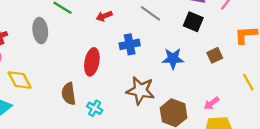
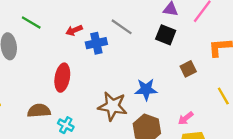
blue cross: (130, 44) -> (96, 43), moved
blue star: (173, 59) -> (146, 89), moved
brown semicircle: (69, 94) -> (39, 111), turned 95

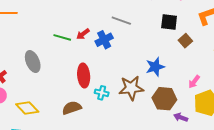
green line: (31, 23) -> (62, 37), moved
black square: (166, 35) -> (169, 22), moved
cyan cross: (66, 125) -> (102, 93), moved

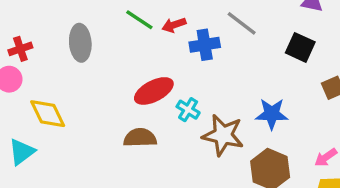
black square: (169, 22) -> (300, 47), moved
red ellipse: (84, 75) -> (154, 91), turned 50
cyan cross: (102, 93) -> (188, 110), moved
brown semicircle: (72, 108) -> (140, 138), moved

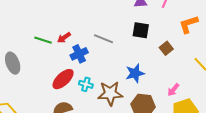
gray line: (242, 23) -> (103, 39), moved
blue cross: (205, 45) -> (79, 54), moved

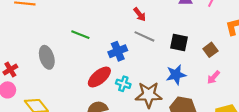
black square: (141, 30) -> (179, 43), moved
red arrow: (64, 38) -> (140, 14), moved, turned -96
pink arrow: (173, 90) -> (213, 77), moved

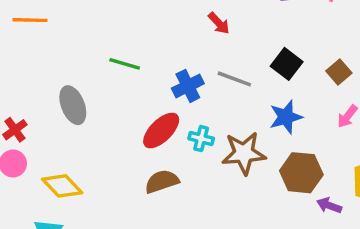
gray line: (144, 36) -> (234, 79), moved
black square: (179, 43) -> (287, 64), turned 30

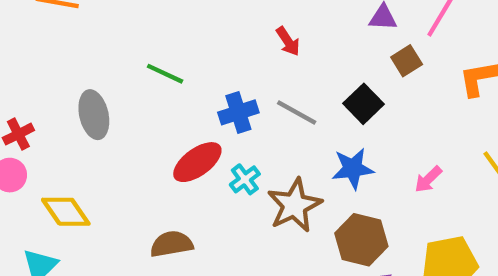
brown square: (339, 72) -> (407, 61), moved
cyan cross: (201, 139) -> (245, 179), turned 30
brown star: (244, 153) -> (294, 205), turned -30
brown semicircle: (162, 181) -> (172, 244), moved

